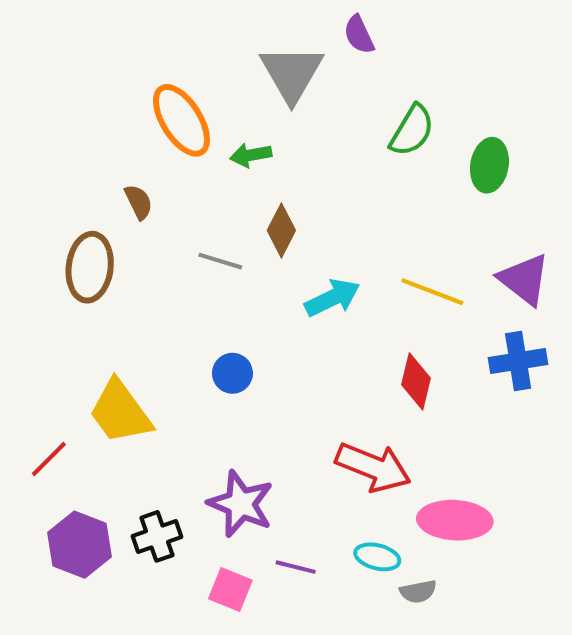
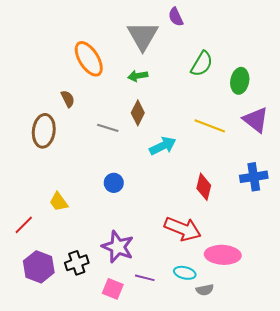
green arrow: (251, 155) -> (138, 76), moved
purple triangle: (524, 279) -> (256, 120), moved
yellow line: (432, 292) -> (210, 126), moved
yellow trapezoid: (120, 412) -> (59, 202), size x0.6

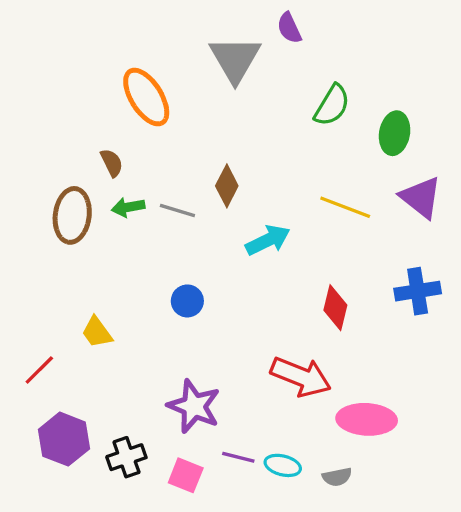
green arrow: (138, 76) -> (128, 207), moved
black cross: (77, 263) -> (126, 457), moved
cyan ellipse: (185, 273) -> (283, 465), moved

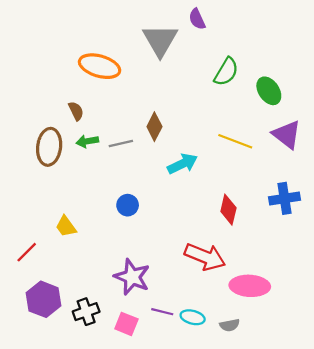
orange ellipse: (146, 97) -> (100, 66), turned -42
green ellipse: (395, 133) -> (269, 91), turned -44
gray line: (177, 211) -> (121, 143), turned -30

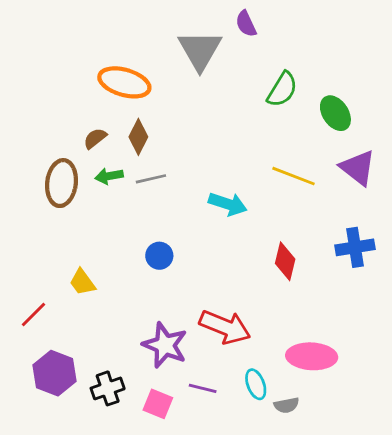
brown semicircle: (76, 111) -> (95, 138), turned -102
brown diamond: (154, 127) -> (138, 137), moved
cyan arrow: (183, 164) -> (228, 204), turned 44
red arrow: (205, 257) -> (225, 327), moved
cyan ellipse: (193, 317) -> (256, 384), moved, turned 55

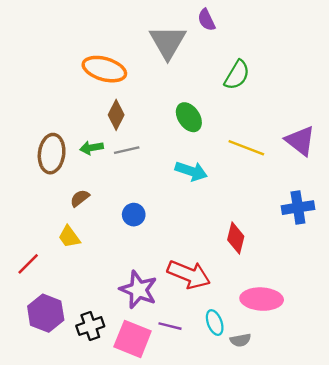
green ellipse: (335, 113) -> (189, 117), moved
brown semicircle: (95, 138) -> (80, 198), moved
red diamond: (285, 261) -> (236, 238), moved
pink square: (158, 404) -> (133, 339), size x1.5

